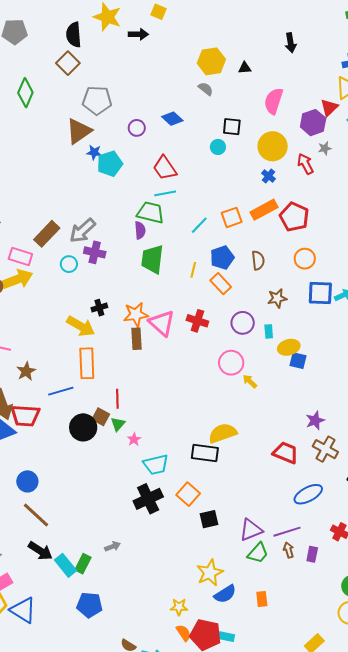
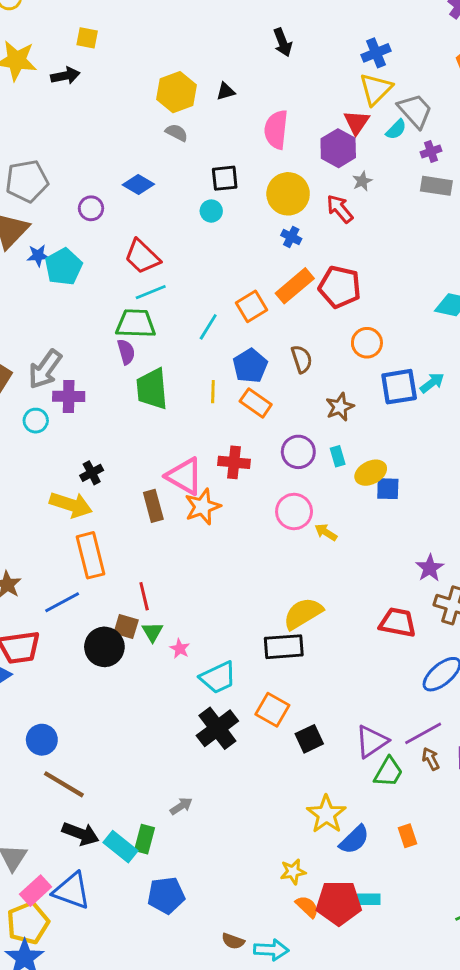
orange star: (136, 314) -> (203, 507), moved
blue triangle: (23, 610) -> (72, 891), moved

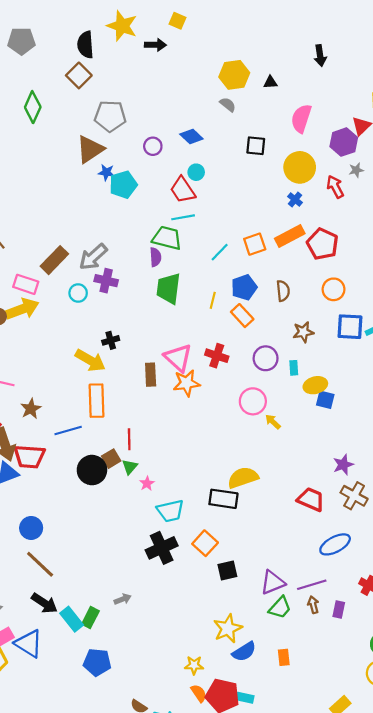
cyan circle: (211, 211) -> (196, 172), moved
brown square: (126, 626) -> (111, 459), turned 30

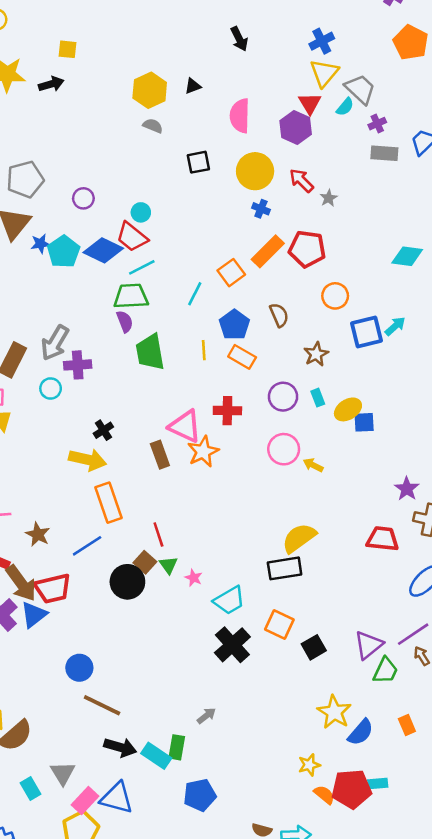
blue diamond: (191, 136) -> (103, 250), moved, size x1.4
gray star: (356, 170) -> (329, 198), moved

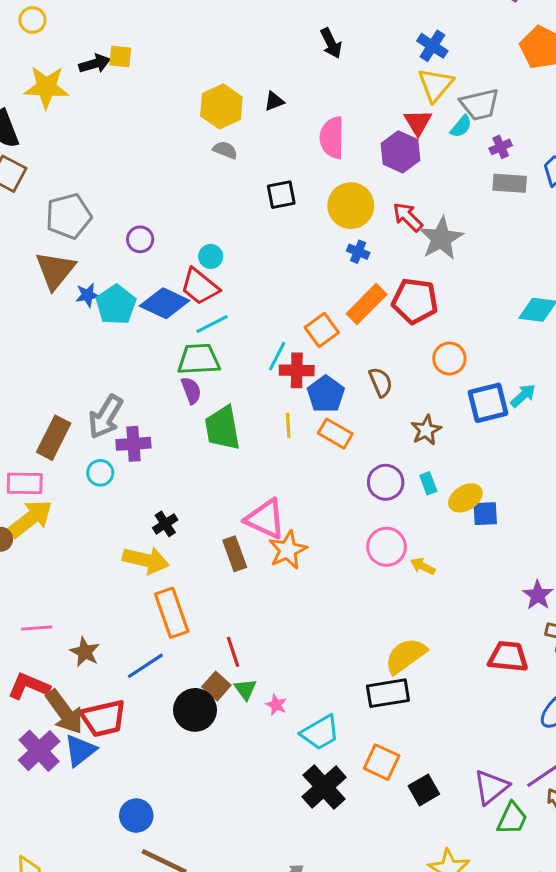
blue cross: (322, 41) -> (432, 46), turned -30
black arrow: (51, 84) -> (95, 64), moved
gray trapezoid: (360, 89) -> (480, 105), turned 124
gray star: (329, 198) -> (441, 238), size x2.0
red cross: (227, 411) -> (297, 370), moved

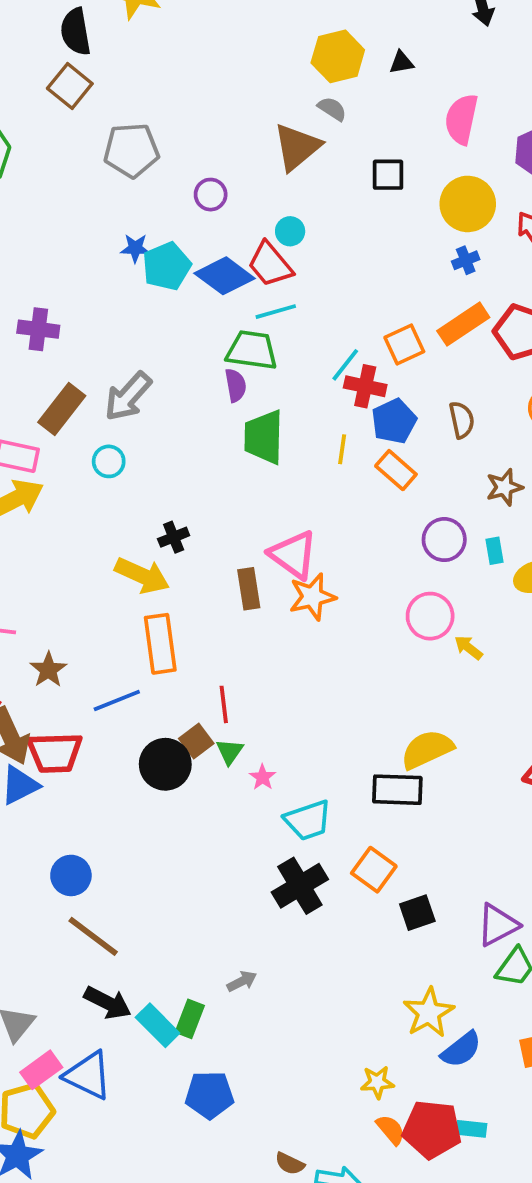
blue cross: (358, 252) -> (466, 260), turned 35
brown triangle: (55, 270) -> (297, 147), moved
purple cross: (133, 444) -> (38, 329), moved

